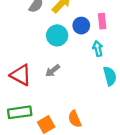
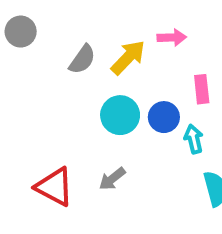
blue circle: (81, 26) -> (164, 117), moved

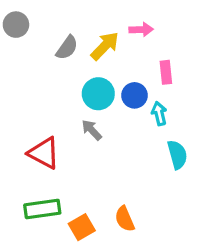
gray arrow: (112, 179) -> (92, 130), moved, turned 85

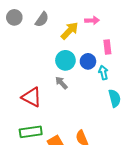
gray semicircle: (67, 48) -> (42, 19), moved

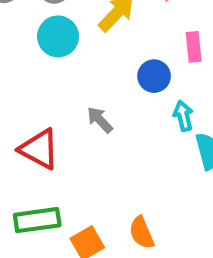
cyan circle: (65, 60) -> (58, 36), moved
cyan arrow: (103, 73) -> (183, 116), moved

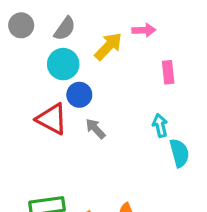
blue circle: (154, 76) -> (79, 95), moved
red triangle: (39, 149) -> (52, 119), moved

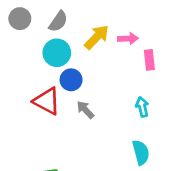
pink arrow: (144, 30) -> (128, 39), moved
cyan semicircle: (179, 153) -> (141, 152), moved

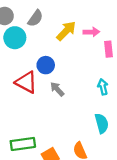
cyan circle: (57, 53) -> (15, 38), moved

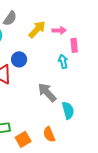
cyan arrow: (103, 87) -> (63, 61), moved
gray arrow: (57, 89) -> (47, 92), moved, size x1.5

